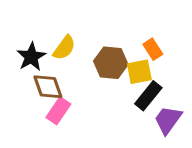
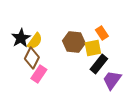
yellow semicircle: (64, 48) -> (35, 41), moved
brown diamond: (48, 87) -> (32, 58), turned 45

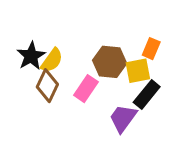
orange rectangle: (102, 33) -> (151, 49), turned 56
pink rectangle: (39, 74) -> (86, 89), moved
purple trapezoid: (112, 80) -> (123, 118), moved

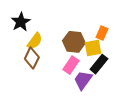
black star: (31, 56) -> (21, 22), moved
pink rectangle: (86, 89) -> (71, 65), moved

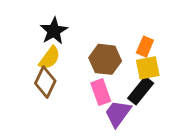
black star: (21, 22) -> (54, 31), moved
yellow square: (93, 48) -> (148, 68), moved
pink rectangle: (71, 65) -> (101, 92), turned -54

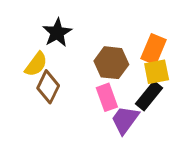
orange rectangle: (145, 47) -> (154, 49), size x1.4
yellow semicircle: (50, 58) -> (36, 64), moved

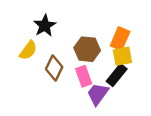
brown diamond: (48, 87) -> (54, 68), moved

